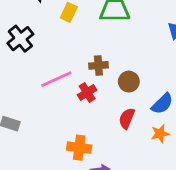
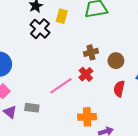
black cross: (20, 39) -> (40, 29), moved
pink line: (56, 79) -> (61, 86), moved

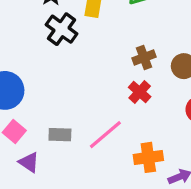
pink line: (61, 86) -> (105, 135), moved
gray rectangle: (32, 108) -> (60, 135), moved

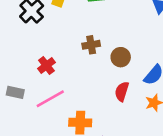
red cross: (140, 92) -> (46, 66), moved

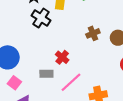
gray rectangle: (15, 92) -> (46, 74), moved

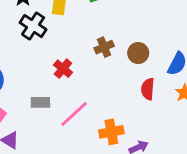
red cross: (62, 57) -> (63, 69), moved

